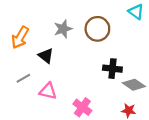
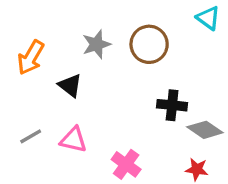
gray line: (23, 78) -> (31, 136), moved

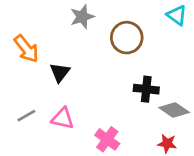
gray star: (96, 44) -> (82, 17), moved
orange arrow: (31, 57) -> (26, 49), turned -68
black triangle: (70, 85) -> (60, 72), turned 30

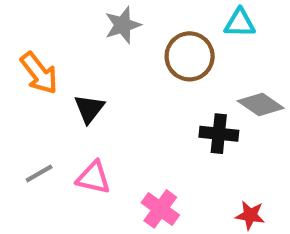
cyan triangle: (177, 15) -> (240, 23), moved, turned -35
gray diamond: (174, 110) -> (261, 104), moved

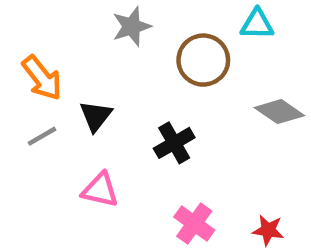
black cross: (219, 134) -> (174, 143), moved, turned -36
gray line: (39, 173) -> (42, 136), moved
pink cross: (160, 209) -> (194, 224), moved

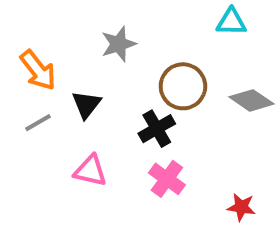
gray star: (132, 26) -> (119, 44), moved
brown circle: (203, 60) -> (183, 86), moved
pink cross: (194, 224) -> (167, 179), moved

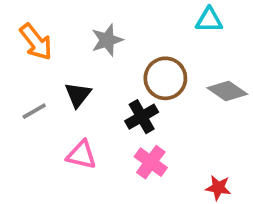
orange arrow: (38, 70) -> (36, 42), moved

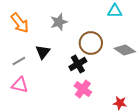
pink triangle: (82, 155) -> (20, 85), moved

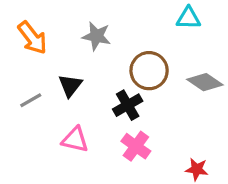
gray star: (59, 22) -> (96, 36), turned 30
pink triangle: (20, 85) -> (75, 140), moved

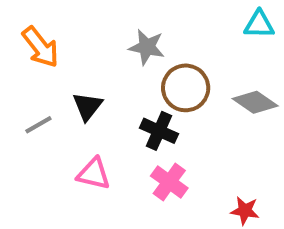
cyan triangle: (188, 18) -> (259, 25), moved
gray star: (96, 36) -> (147, 47), moved
black cross: (128, 105) -> (159, 131), turned -36

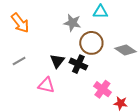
cyan triangle: (259, 25) -> (100, 12), moved
black triangle: (87, 106) -> (57, 61), moved
pink cross: (169, 182) -> (102, 89), moved

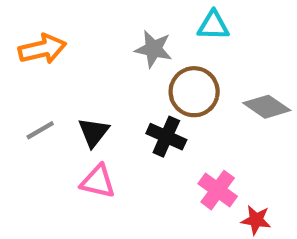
orange arrow: (20, 23) -> (42, 49), turned -65
black triangle: (57, 61) -> (94, 132), moved

